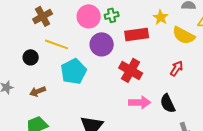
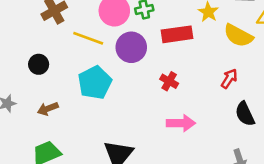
yellow line: (57, 44) -> (88, 38), moved
red cross: (131, 70) -> (169, 81), size x0.6
black semicircle: (168, 103) -> (245, 114), moved

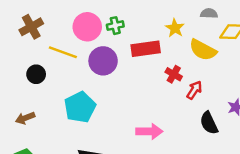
black circle: (39, 64) -> (36, 74), moved
red cross: (169, 81) -> (174, 74), moved
cyan pentagon: (95, 83) -> (80, 107), moved

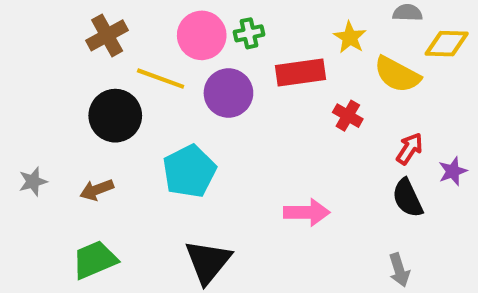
black circle: (36, 74) -> (115, 116), size x1.6
red arrow: (194, 90) -> (410, 149), moved

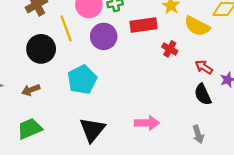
yellow line: (161, 79) -> (66, 28), turned 50
red arrow: (410, 149) -> (204, 67), turned -90
pink arrow: (307, 212) -> (147, 123), moved

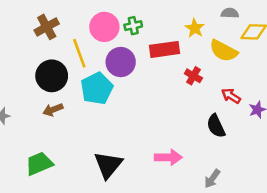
cyan pentagon: (82, 80) -> (97, 88), moved
brown arrow: (31, 90) -> (53, 110), moved
black semicircle: (203, 94) -> (216, 126), moved
gray arrow: (198, 134) -> (212, 179), moved, turned 54

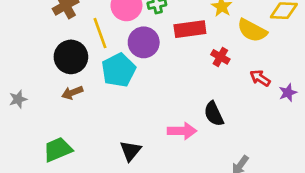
black semicircle: (216, 126) -> (214, 114), moved
pink arrow: (168, 157) -> (182, 131), moved
black triangle: (108, 165) -> (130, 151), size x0.7

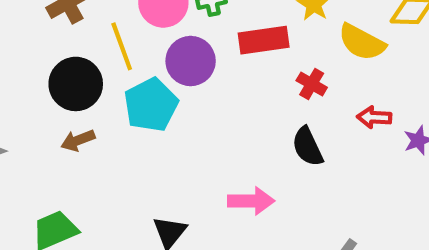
red arrow: (260, 78) -> (374, 117), turned -30
black semicircle: (214, 114) -> (307, 147), moved

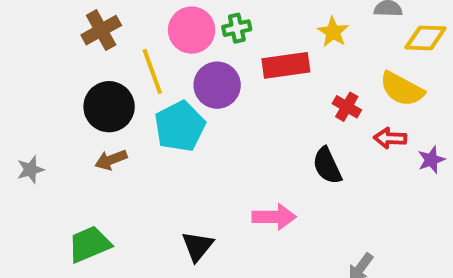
yellow semicircle: (362, 42) -> (402, 89), moved
red cross: (312, 84) -> (347, 107), moved

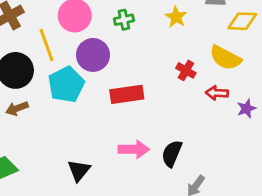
green cross: (237, 28) -> (124, 20), moved
red rectangle: (286, 65) -> (127, 94), moved
black semicircle: (327, 166) -> (172, 154), moved, turned 48

